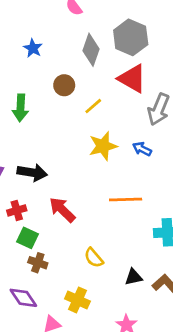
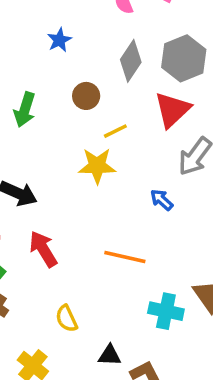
red triangle: (132, 79) -> (172, 110), turned 32
yellow star: (103, 146) -> (97, 166), moved

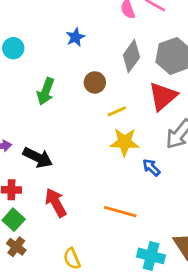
yellow star: (97, 166) -> (125, 142), moved

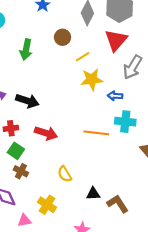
blue arrow: (151, 167) -> (115, 96), turned -32
red arrow: (56, 203) -> (46, 133), turned 145
cyan cross: (151, 256) -> (125, 122), moved

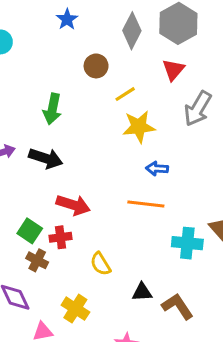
red triangle: (116, 40) -> (173, 70), size x0.7
green arrow: (26, 50) -> (52, 109), moved
blue arrow: (115, 96) -> (157, 169), moved
cyan cross: (125, 122) -> (187, 243), moved
red cross: (11, 128) -> (61, 237), moved

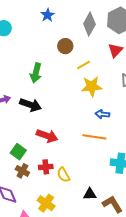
red cross: (61, 237) -> (46, 167), moved

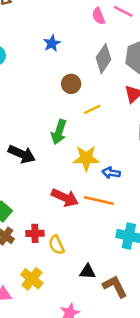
green arrow: (36, 73) -> (59, 132), moved
yellow star: (92, 86) -> (86, 158), moved
red arrow: (47, 136) -> (65, 198), moved

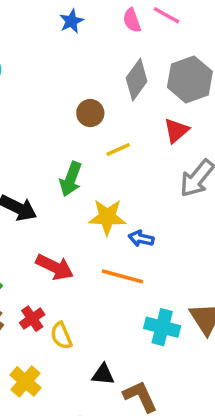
blue star: (52, 43) -> (71, 21), moved
red arrow: (65, 198) -> (55, 267), moved
red cross: (35, 233) -> (32, 319), turned -36

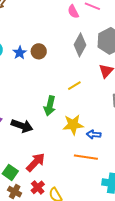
blue star: (71, 21) -> (20, 53), moved
brown circle: (90, 113) -> (39, 51), moved
red arrow: (55, 267) -> (36, 162), moved, turned -65

